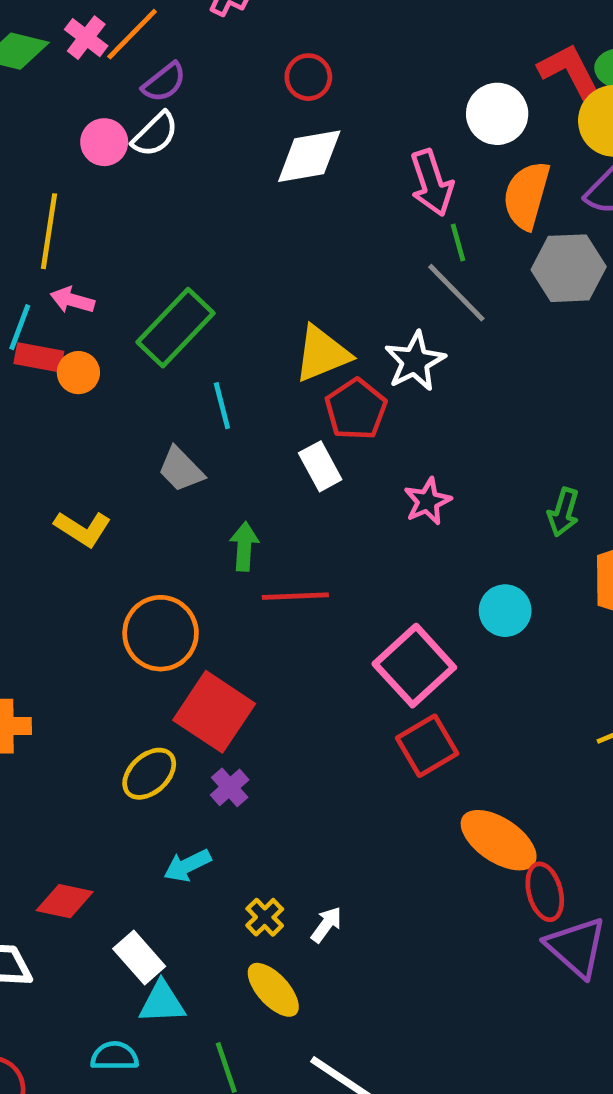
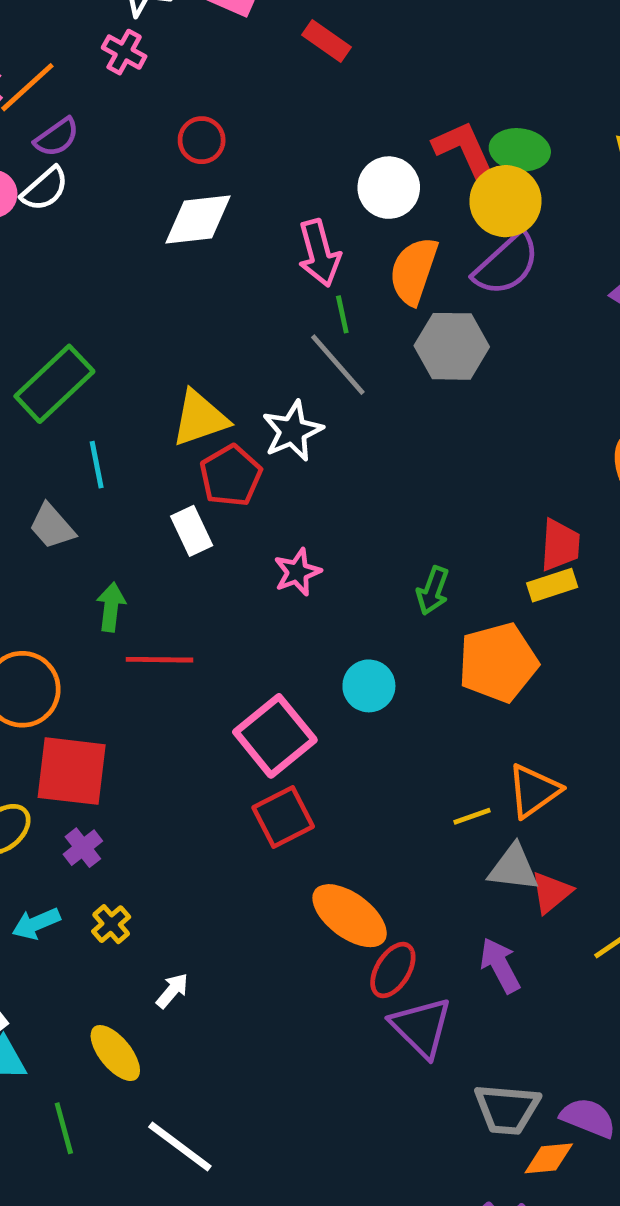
red square: (214, 712) -> (72, 771), turned -30
red ellipse: (545, 892) -> (393, 970), turned 44
yellow cross: (265, 917) -> (111, 924), moved

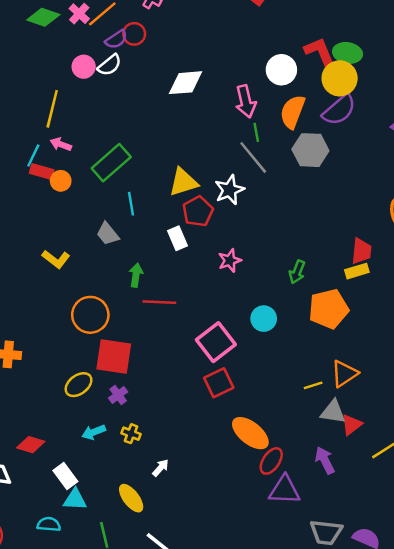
red circle: (202, 140) -> (134, 34), moved
yellow cross: (111, 924) -> (131, 434), turned -30
purple triangle: (421, 1027) -> (285, 490), turned -44

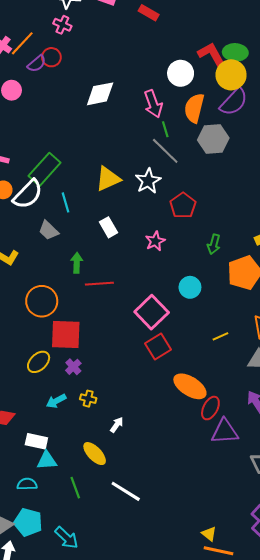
white semicircle: (109, 65) -> (28, 194), moved, size x1.5
red pentagon: (198, 211) -> (183, 205), moved
yellow line: (313, 385) -> (220, 336), moved
white rectangle: (65, 476) -> (36, 441), turned -35

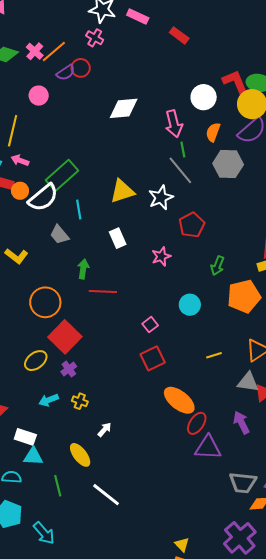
orange semicircle: (194, 108) -> (213, 132), size x0.7
pink square: (152, 312) -> (150, 325), size x0.5
red square: (66, 334) -> (65, 337), turned 36

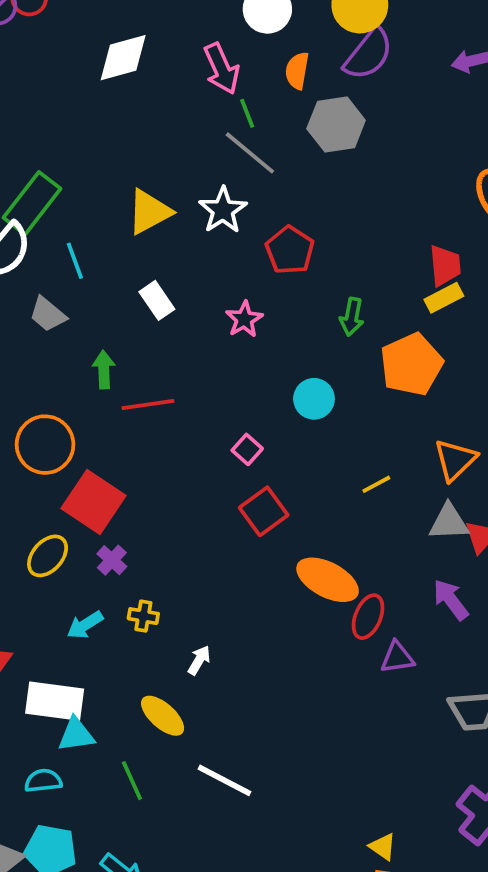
white rectangle: (25, 437) -> (55, 701), size x1.4
purple triangle: (208, 448) -> (397, 657), size x0.7

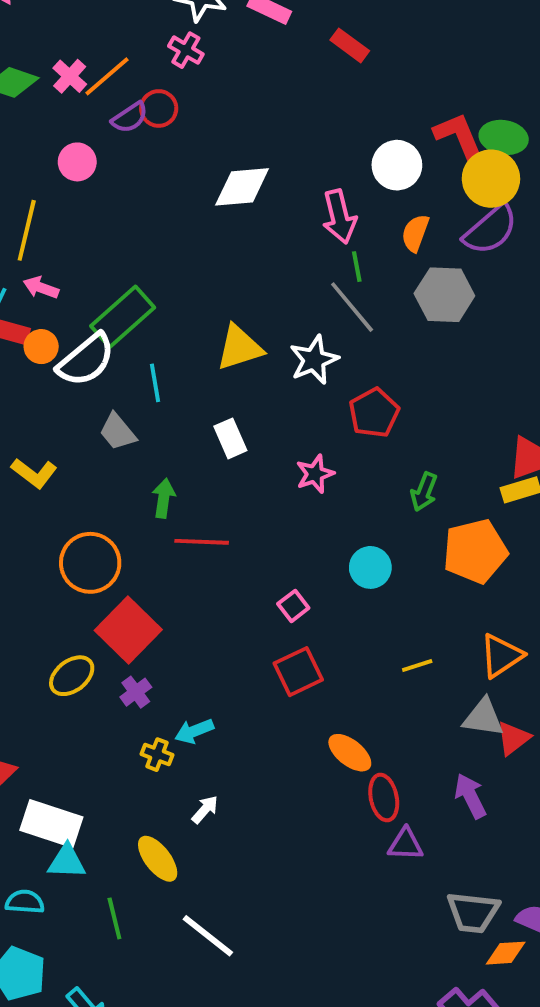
orange ellipse: (328, 580) -> (350, 753), size x0.7
red ellipse: (368, 617) -> (384, 798), turned -45
cyan arrow: (85, 625) -> (194, 731), moved

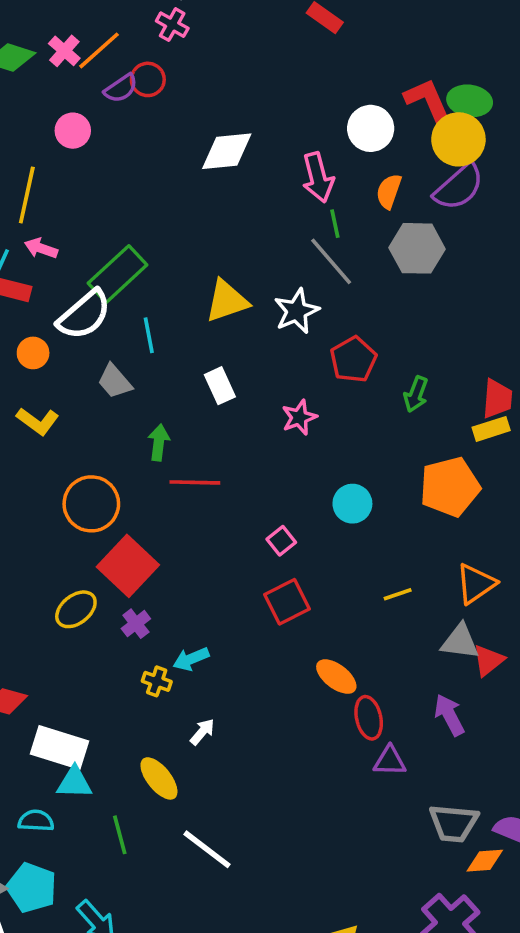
orange circle: (41, 347) -> (33, 353), moved
green arrow: (424, 492) -> (416, 394), moved

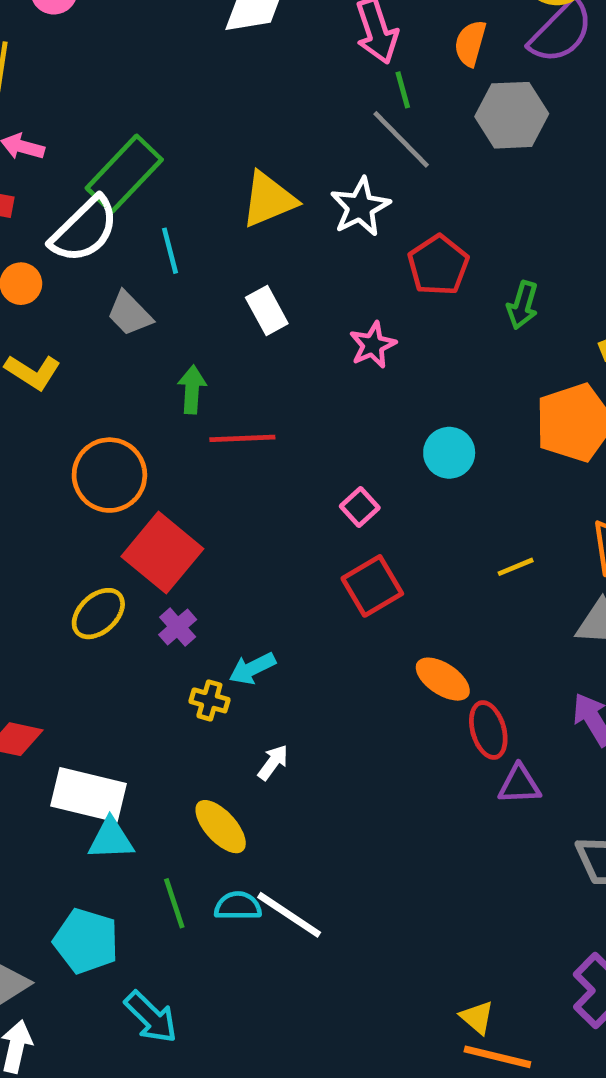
cyan semicircle: (36, 821) -> (238, 906), moved
cyan pentagon: (32, 888) -> (86, 941), moved

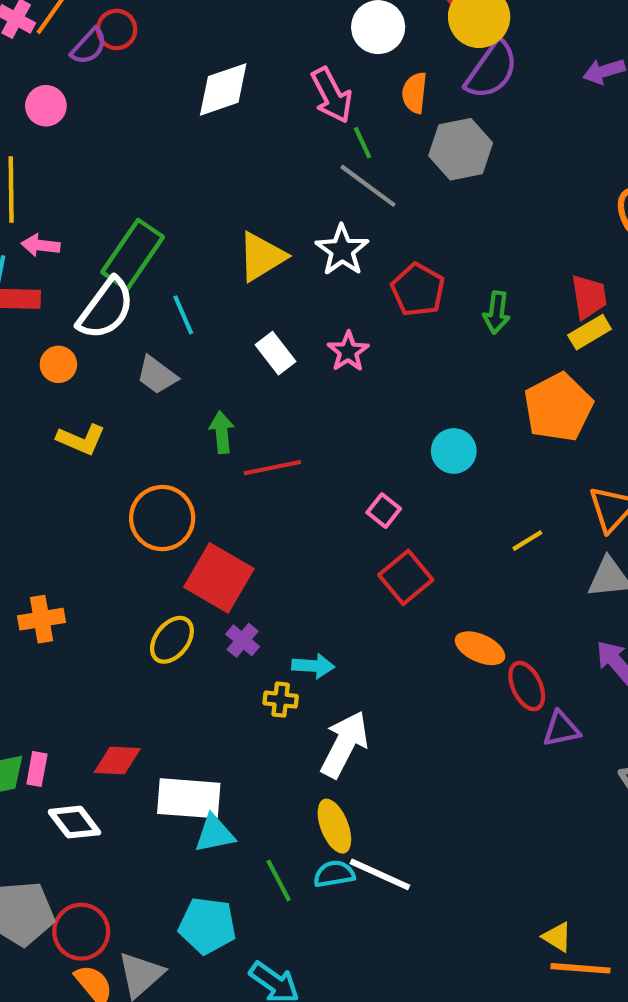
pink star: (373, 345) -> (348, 351), moved
cyan arrow: (252, 668) -> (313, 666), turned -141
white arrow: (273, 762) -> (344, 744), size x2.0
yellow ellipse: (221, 827) -> (334, 826), moved, turned 30

